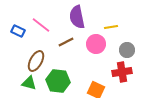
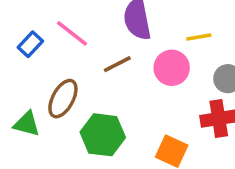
blue rectangle: (18, 31) -> (30, 44), turned -72
green triangle: (29, 83) -> (27, 124), moved

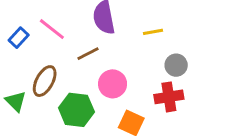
pink circle: (172, 68) -> (113, 84), moved
green triangle: (27, 124) -> (16, 101), turned 30

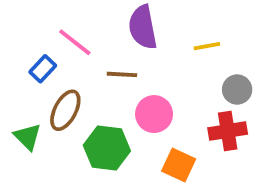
blue rectangle: (19, 38) -> (43, 69), moved
brown line: (88, 54) -> (122, 74), turned 30

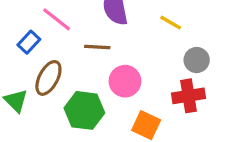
yellow line: (207, 46) -> (171, 23), turned 40

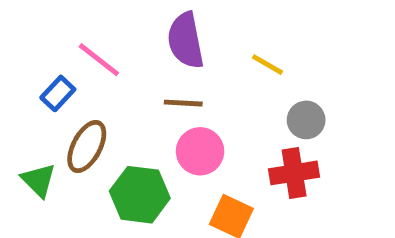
brown line: (97, 47) -> (183, 103), moved

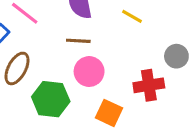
gray circle: (306, 120) -> (176, 56), moved

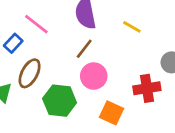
brown line: (78, 41) -> (84, 49), turned -55

